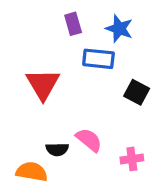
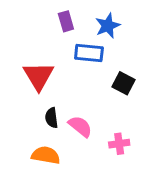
blue star: (119, 29) -> (108, 26), turned 30
black semicircle: (57, 149) -> (52, 118), moved, turned 84
orange semicircle: (32, 172) -> (46, 155), moved

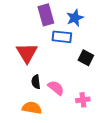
purple rectangle: (66, 21) -> (46, 15), size x1.5

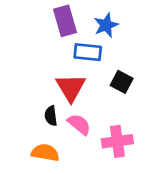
red triangle: (27, 53) -> (71, 87), moved
pink cross: (83, 100) -> (117, 141), size x1.5

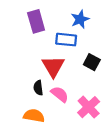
purple rectangle: (65, 21) -> (36, 21), moved
pink cross: (117, 141) -> (89, 107), turned -35

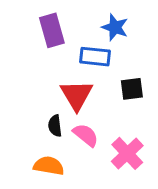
blue star: (80, 19) -> (115, 27), turned -30
black square: (92, 62) -> (132, 89), turned -35

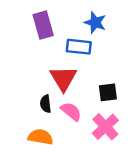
black square: (132, 89) -> (108, 92), moved

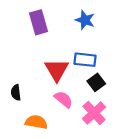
blue rectangle: (79, 47) -> (85, 60), moved
black square: (108, 92) -> (96, 82), turned -30
black semicircle: (46, 104) -> (16, 93), moved

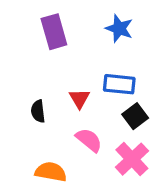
red triangle: (57, 70) -> (79, 99), size x0.6
black semicircle: (16, 93) -> (38, 111), moved

